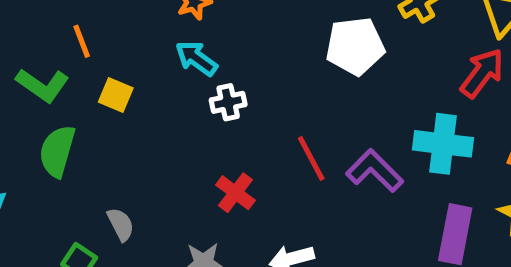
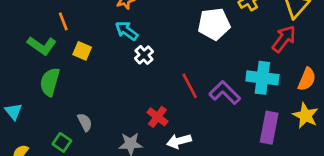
white cross: (228, 102) -> (144, 55), turned -30
red cross: (235, 193) -> (157, 117), moved

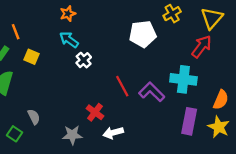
orange semicircle: (307, 79) -> (221, 100), moved
yellow star: (305, 116) -> (219, 127), moved

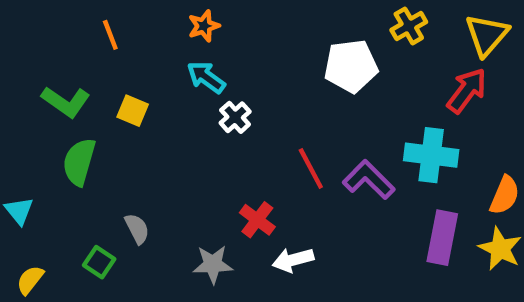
orange line: (16, 32) -> (110, 35), moved

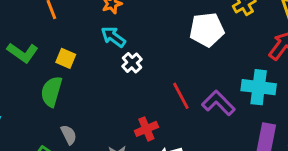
green semicircle: (79, 162) -> (51, 92), moved
red cross: (257, 220) -> (146, 129), turned 30

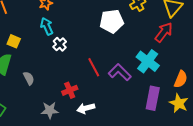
cyan arrow: (113, 37) -> (47, 26), turned 30
cyan cross: (259, 87) -> (148, 61), turned 30
gray semicircle: (69, 135) -> (29, 78), moved

